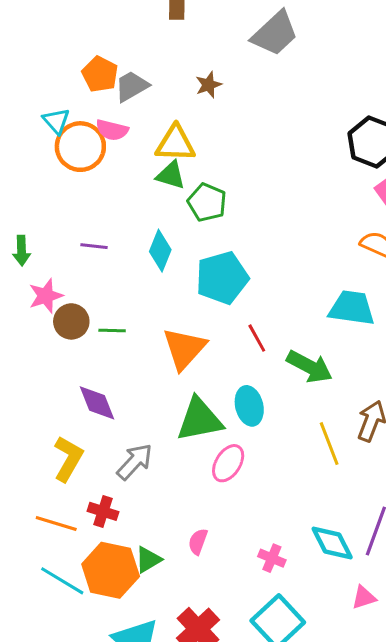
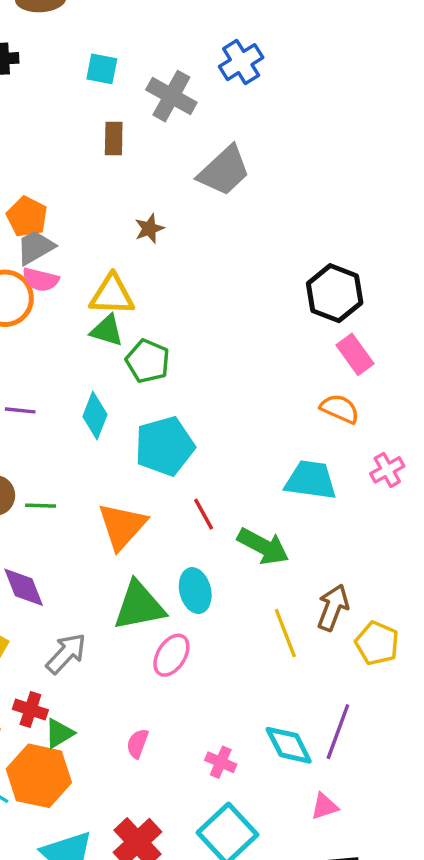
gray trapezoid: (132, 86) -> (35, 247), moved
green triangle: (148, 560) -> (59, 733), moved

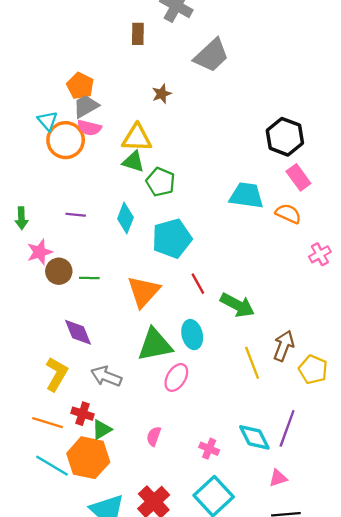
cyan trapezoid: (311, 480) -> (246, 195), moved
gray arrow: (66, 653) -> (106, 376), turned -112

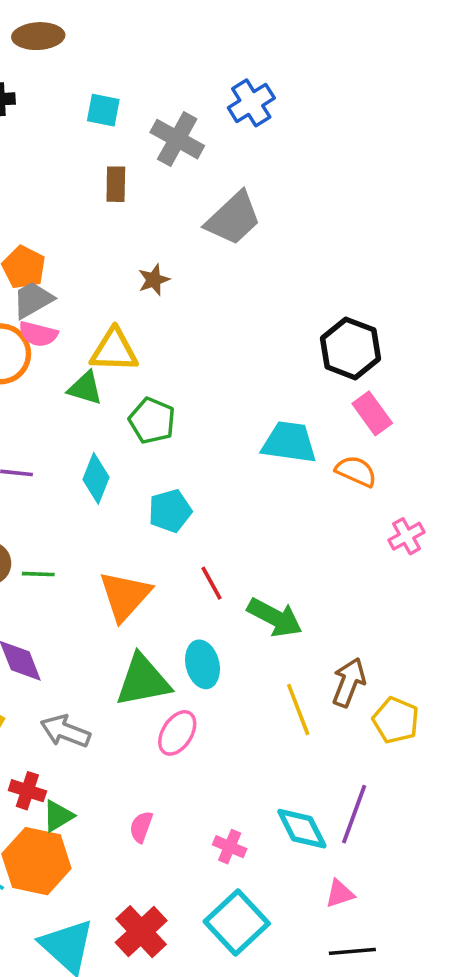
green triangle: (133, 162) -> (85, 388), moved
cyan pentagon: (172, 238) -> (170, 511), size x0.7

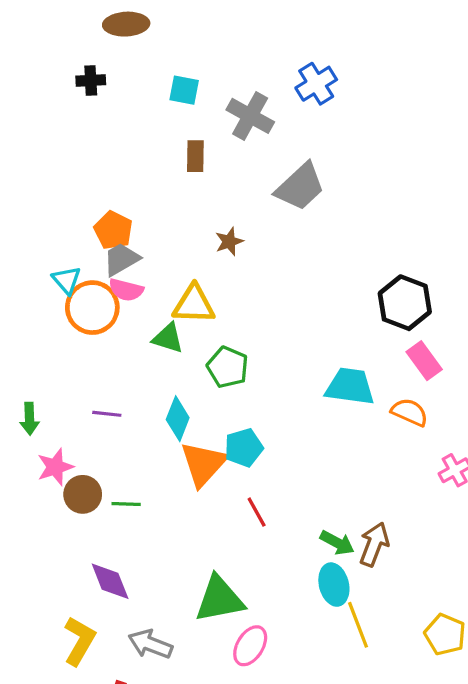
red line: (212, 583) -> (257, 512), moved
orange triangle: (125, 596) -> (203, 464), moved
green arrow: (275, 617) -> (337, 543), size x0.7
cyan ellipse: (203, 664) -> (334, 585), moved
brown arrow: (349, 682) -> (374, 544), moved

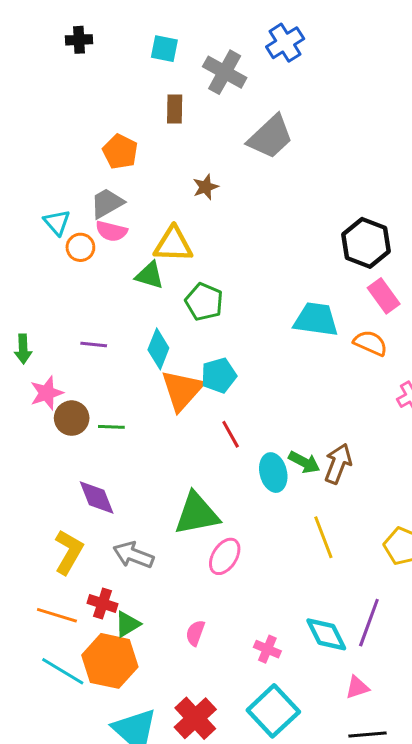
orange pentagon: (113, 230) -> (120, 152), moved
orange circle: (92, 308) -> (80, 247), size x0.6
cyan ellipse: (334, 585) -> (273, 473), moved

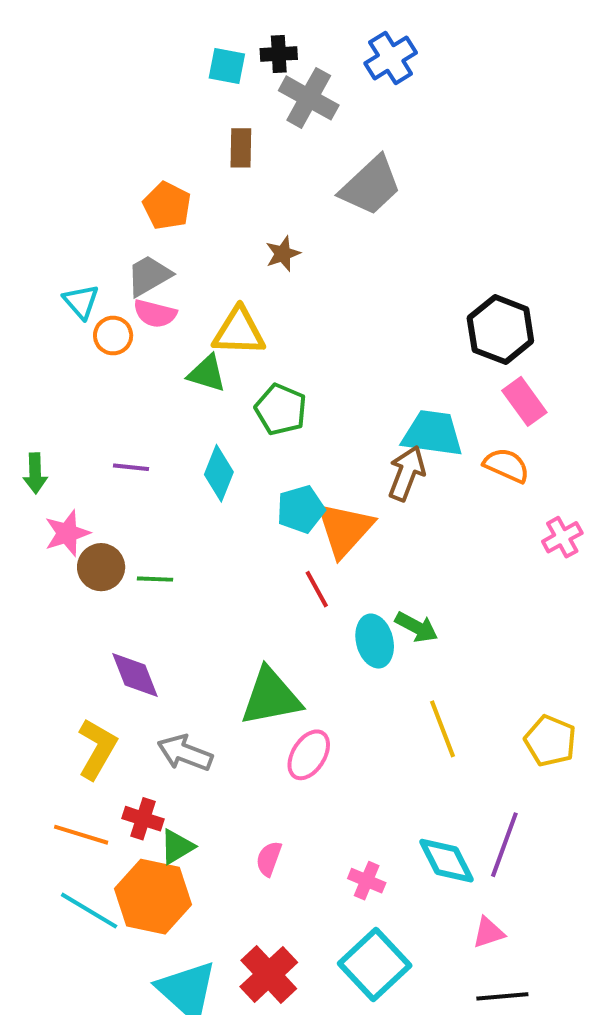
black cross: (79, 40) -> (279, 54), moved
orange triangle: (182, 390) -> (345, 529), moved
brown arrow: (338, 464) -> (407, 473), moved

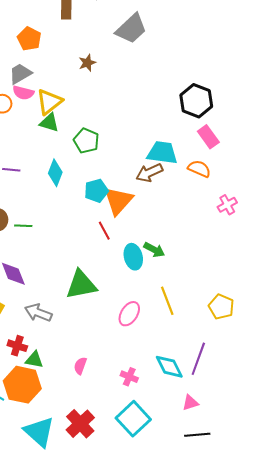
yellow triangle: (239, 332) -> (49, 102), moved, turned -40
brown arrow: (407, 473) -> (149, 173), turned -136
pink ellipse: (309, 755) -> (129, 314), moved
green triangle: (177, 847) -> (34, 360), turned 42

